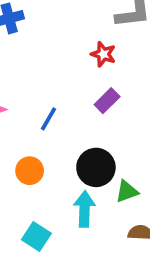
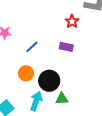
purple rectangle: (107, 101) -> (66, 47), turned 40
orange circle: (30, 171) -> (26, 73), moved

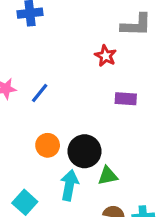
blue line: (32, 47) -> (40, 93), moved
purple rectangle: (66, 47) -> (126, 99), moved

